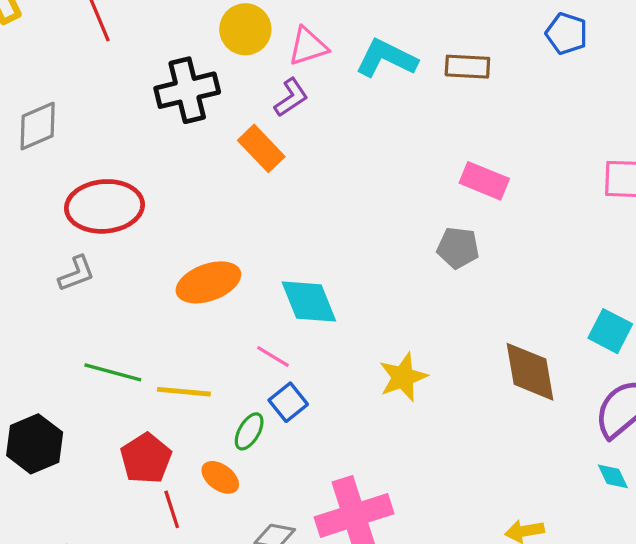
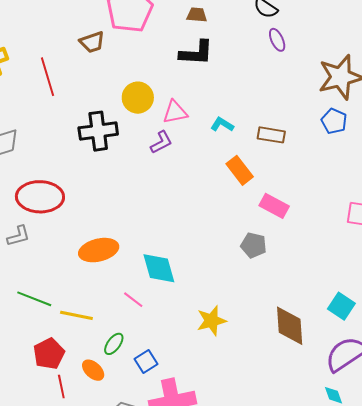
cyan L-shape: (386, 58) -> (222, 125), size x0.6
orange rectangle: (261, 148) -> (240, 170), moved
blue square: (288, 402) -> (146, 361), moved

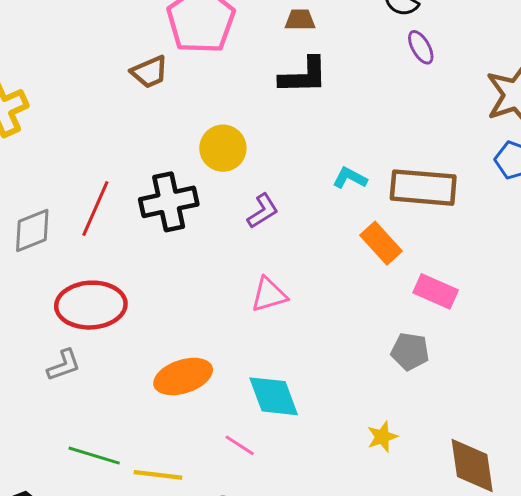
red line: (48, 77) -> (95, 209), moved, turned 45
pink triangle: (175, 112) -> (269, 295), moved
brown rectangle: (271, 135) -> (423, 188), size x1.6
yellow star: (212, 321) -> (382, 437), moved, size x0.7

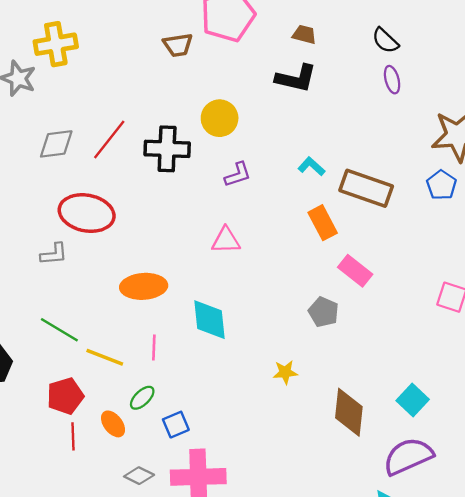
pink line: (240, 445) -> (154, 347), moved, turned 45

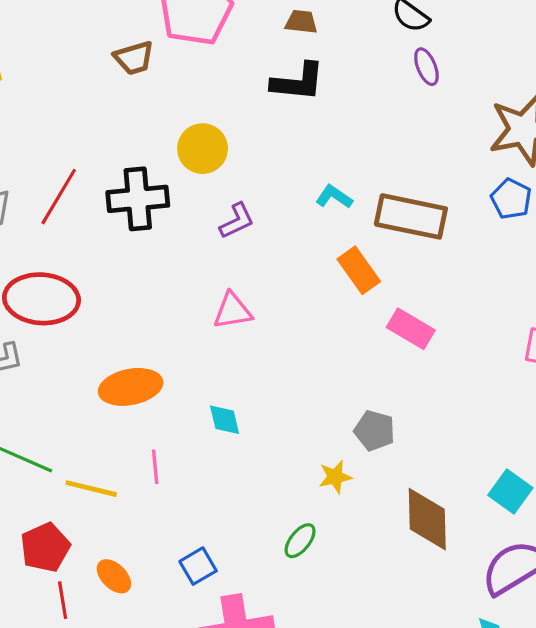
gray pentagon: (324, 312) -> (375, 431), moved
cyan diamond: (209, 320) -> (225, 420), size x0.6
green ellipse: (142, 398) -> (300, 541), moved

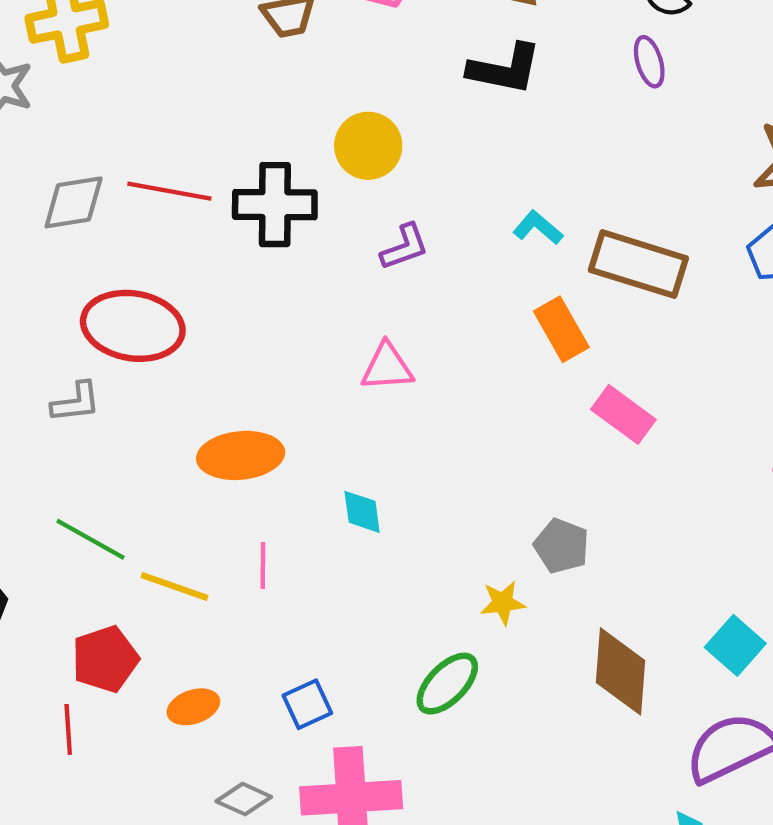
purple ellipse: (426, 67) -> (649, 62), moved
red line: (59, 197) -> (169, 191), turned 64
green ellipse: (300, 541) -> (447, 684), size x1.4
orange ellipse: (114, 576) -> (193, 707), turned -69
red line: (63, 600) -> (68, 729), moved

